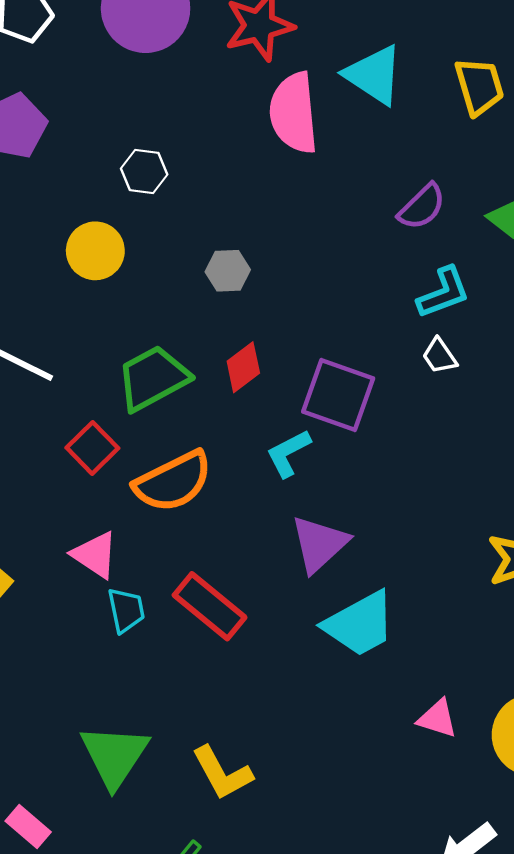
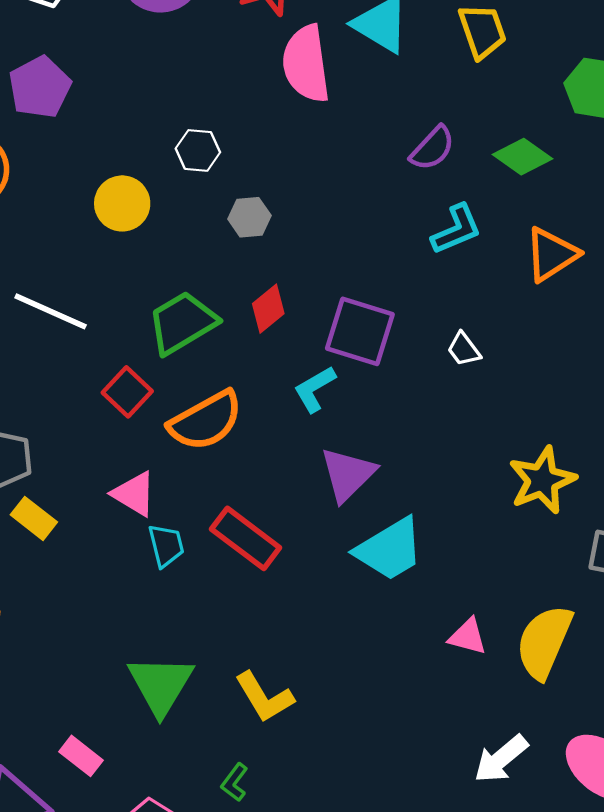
white hexagon: (144, 171) -> (198, 150), moved
white trapezoid: (439, 356) -> (464, 349), moved

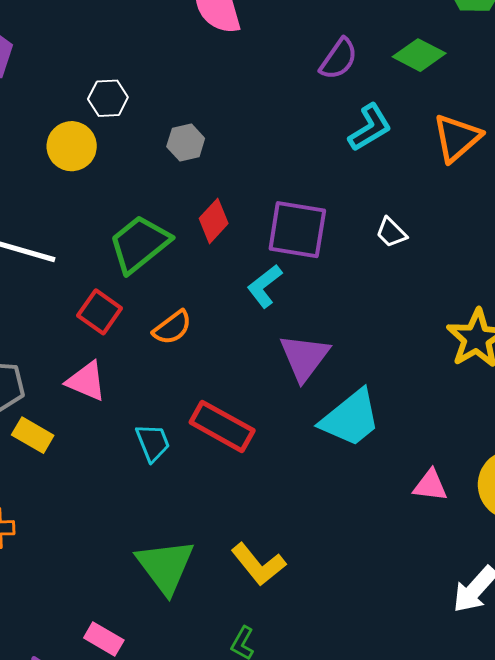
white hexagon: (198, 150) -> (108, 98), moved
orange semicircle: (206, 421) -> (172, 328), size x0.6
pink triangle: (134, 494) -> (86, 381), moved

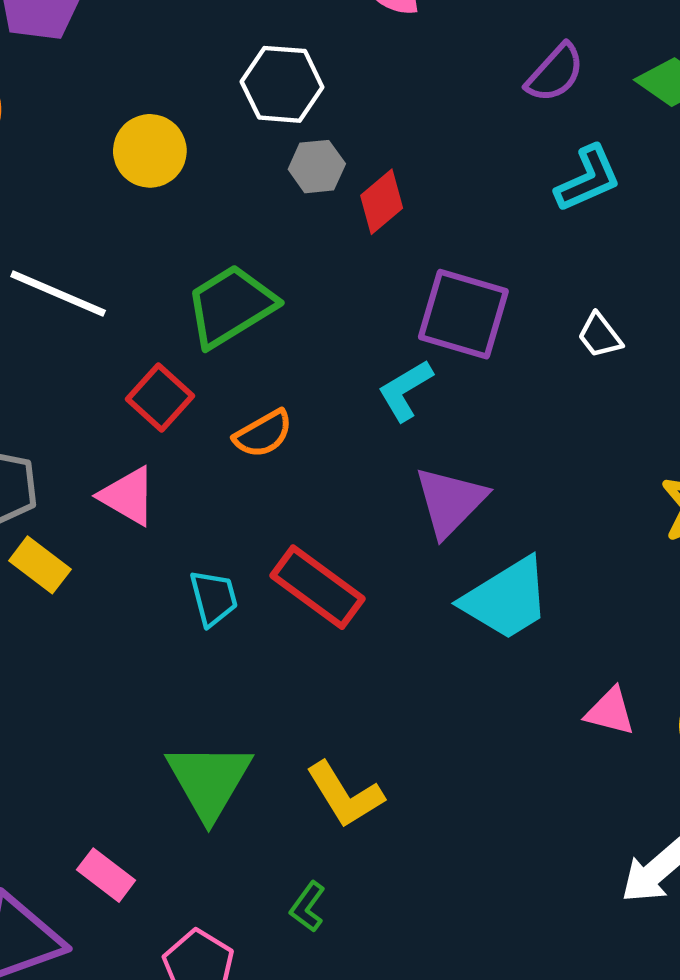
white hexagon: (108, 98) -> (282, 84), moved, size x1.4
red diamond: (214, 221) -> (382, 202), moved

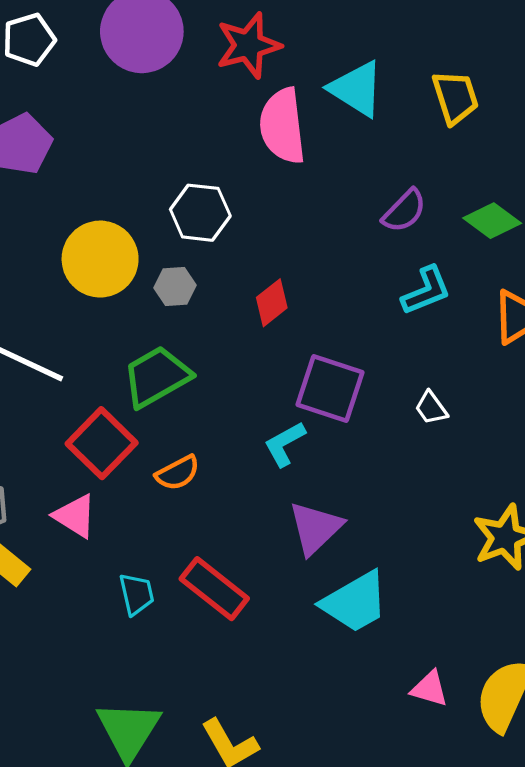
yellow circle: (150, 151) -> (100, 259), size x1.4
gray hexagon: (317, 167) -> (175, 286), moved
red square: (160, 397) -> (102, 443), size x1.4

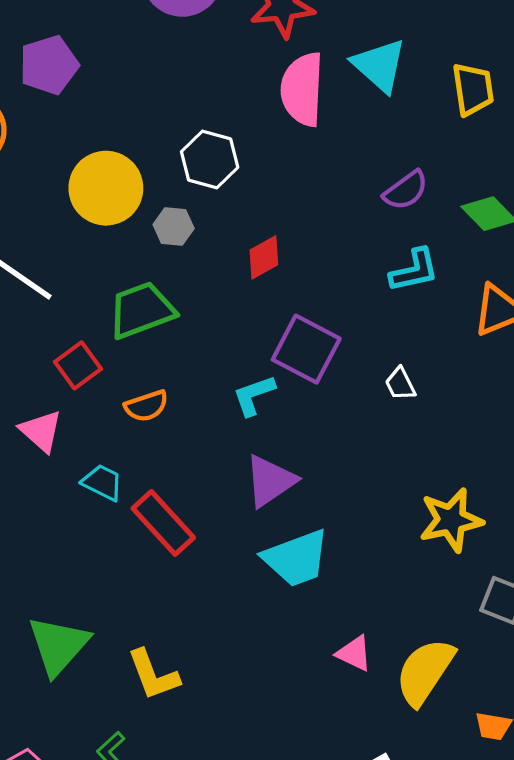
red square: (102, 443) -> (78, 365), size x0.7
cyan trapezoid: (137, 594) -> (102, 482), moved, turned -60

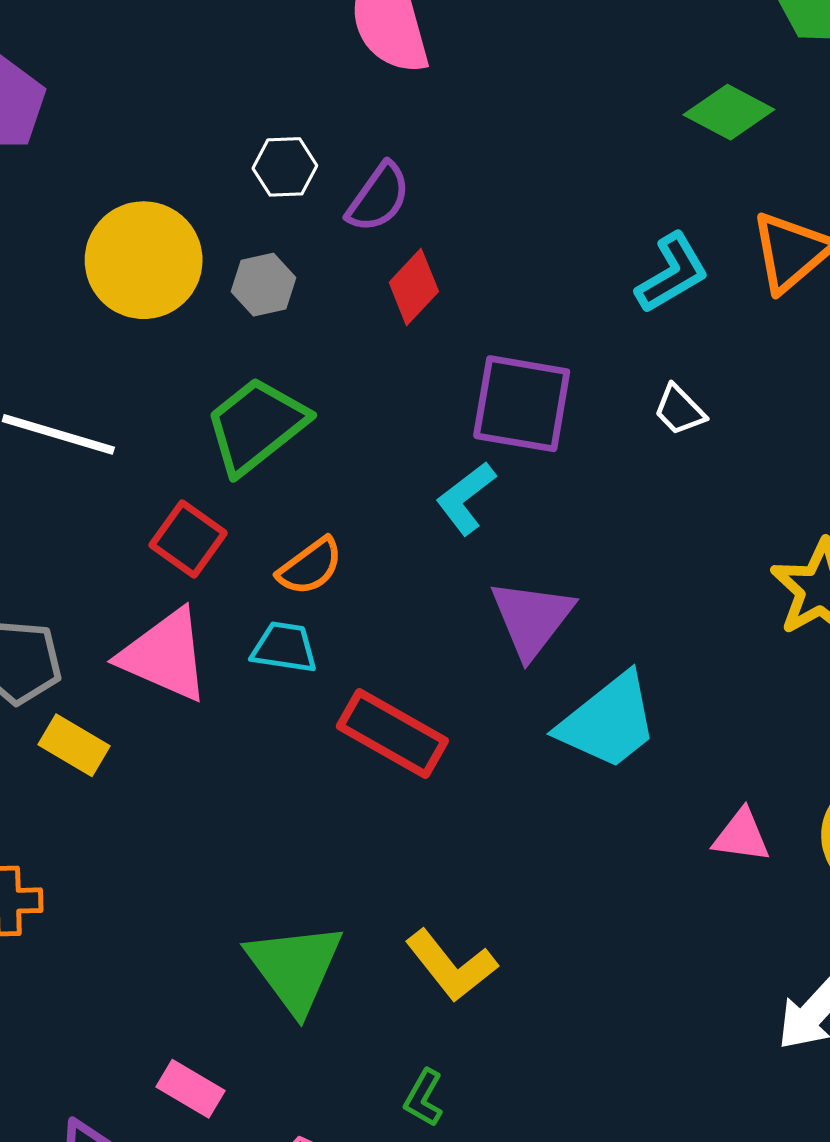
white hexagon: (210, 160) -> (285, 167), size x0.7
purple semicircle: (406, 190) -> (379, 197), moved
cyan L-shape: (414, 270) -> (672, 273), moved
pink triangle: (41, 431) -> (165, 655), size x1.4
cyan trapezoid: (102, 482) -> (284, 647), moved

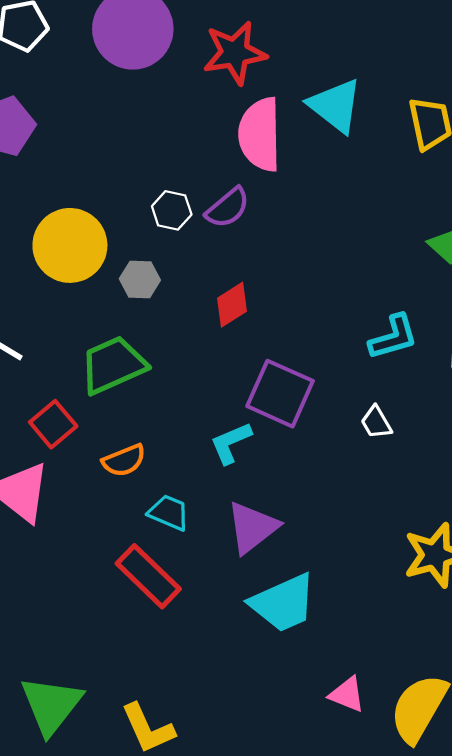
purple semicircle: (379, 197) -> (228, 208), moved
cyan trapezoid: (284, 647) -> (169, 513), moved

